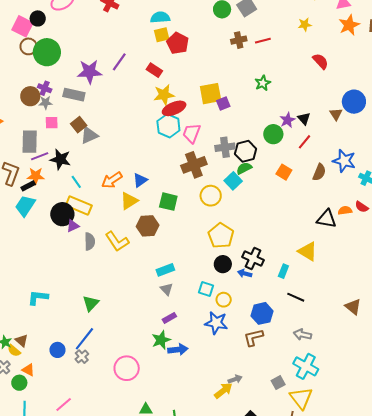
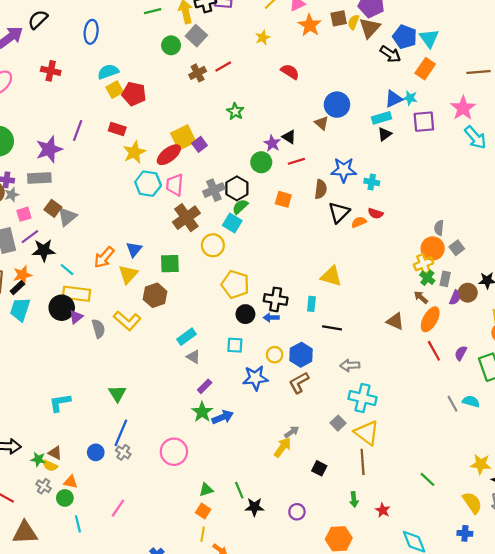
red ellipse: (174, 108) -> (169, 155), moved
red line: (305, 142) -> (296, 161), turned 49
purple line: (40, 156) -> (30, 237), moved
black triangle: (327, 219) -> (339, 212), moved, turned -40
yellow circle: (224, 300) -> (275, 355), moved

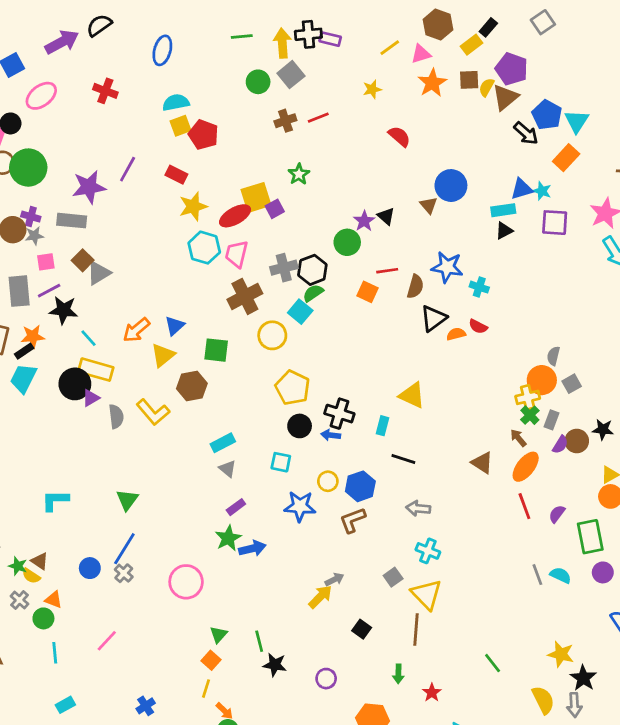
green star: (235, 111) -> (299, 174), moved
red line: (296, 161) -> (387, 271), moved
cyan cross: (363, 398) -> (428, 551), size x0.7
green triangle: (206, 490) -> (219, 635), turned -40

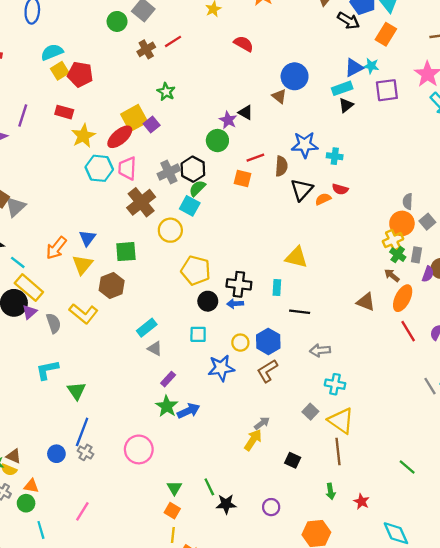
yellow rectangle: (96, 370) -> (29, 288), turned 36
cyan L-shape: (55, 500) -> (47, 370), moved

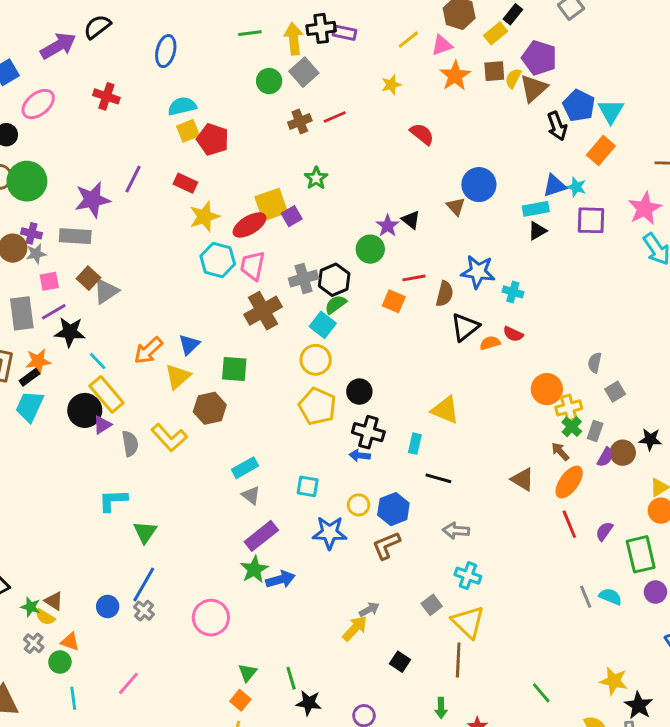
black arrow: (348, 21) -> (557, 126), turned 30
orange circle: (402, 223) -> (547, 389), moved
yellow circle: (170, 230) -> (316, 360), moved
black circle: (208, 301) -> (359, 392), moved
purple rectangle: (168, 379) -> (261, 536), size x1.6

